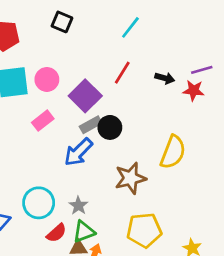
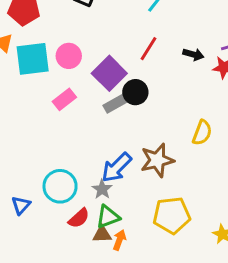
black circle: (110, 127) -> (135, 92), moved
blue arrow: (78, 152) -> (117, 167), moved
yellow semicircle: (173, 152) -> (202, 133), size x0.7

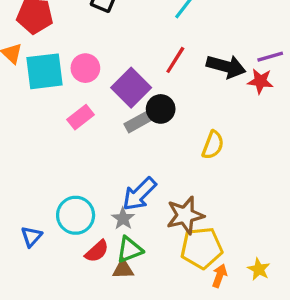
black arrow: (193, 54) -> (226, 66), size x1.6
yellow semicircle: (202, 133) -> (213, 145), moved
brown star: (157, 160) -> (185, 215), moved
orange arrow: (119, 240) -> (219, 276), moved

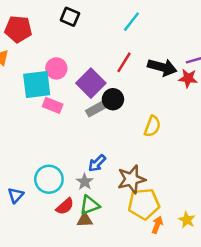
cyan square: (45, 71) -> (37, 84), moved
pink rectangle: (80, 117) -> (53, 105), turned 60
blue arrow: (139, 194) -> (97, 163), size x0.7

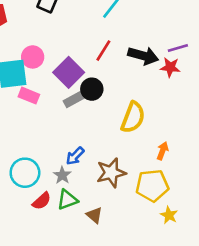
yellow semicircle: (152, 126) -> (133, 117), size x1.4
yellow pentagon: (144, 204) -> (152, 186), moved
brown triangle: (85, 220) -> (94, 215), moved, turned 42
orange arrow: (157, 225) -> (163, 151), moved

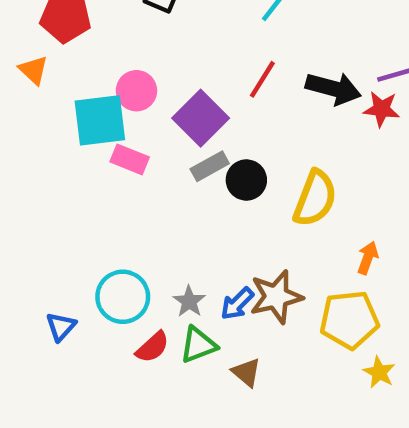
black circle: (92, 89) -> (246, 180), moved
blue arrow: (75, 156) -> (237, 304), moved

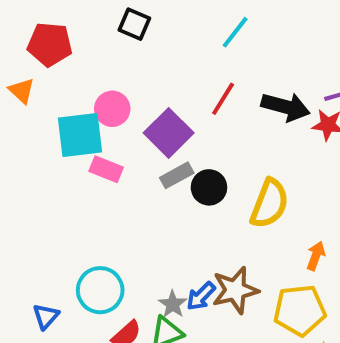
gray star: (189, 301) -> (173, 304), moved

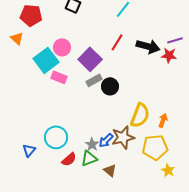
cyan square: (80, 135) -> (46, 60), turned -30
yellow semicircle: (269, 204) -> (140, 115), moved

